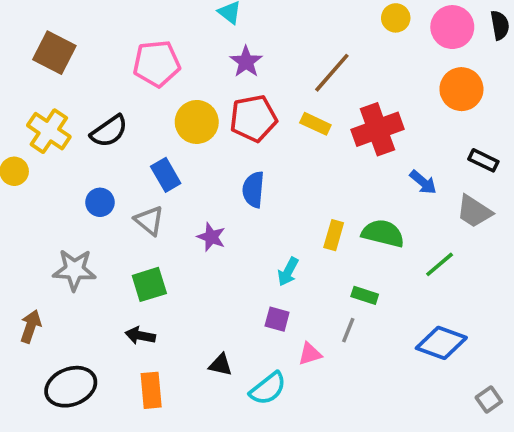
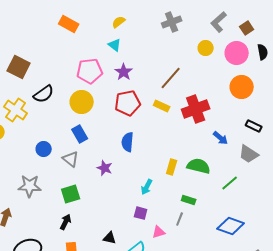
pink pentagon: (157, 64) -> (90, 71), moved
yellow circle: (197, 122) -> (82, 102), moved
black semicircle: (109, 131) -> (44, 94), moved
black arrow: (140, 336) -> (66, 222), turned 105

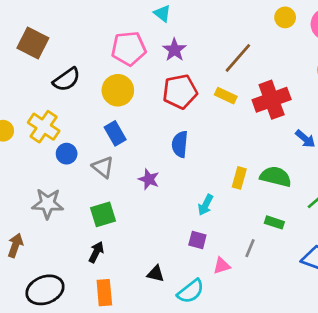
yellow cross: (16, 110) -> (44, 127), moved
green rectangle: (189, 200) -> (274, 222), moved

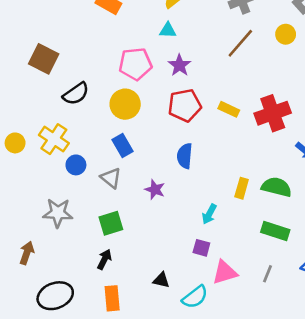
cyan triangle: (162, 13) -> (168, 30), turned -36
brown line: (238, 58) -> (240, 43), moved
green rectangle: (274, 222) -> (275, 231), size x1.5
gray line: (250, 248) -> (267, 274), moved
pink triangle: (222, 266) -> (225, 272), size x1.5

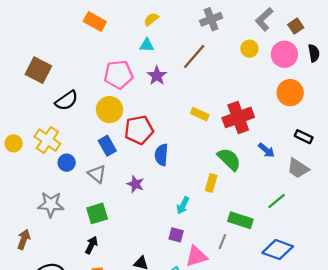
brown line: (240, 43) -> (194, 57), moved
red pentagon: (185, 105) -> (139, 130), moved
green semicircle: (277, 187) -> (229, 159), moved, turned 30
gray line: (267, 274) -> (222, 242), moved

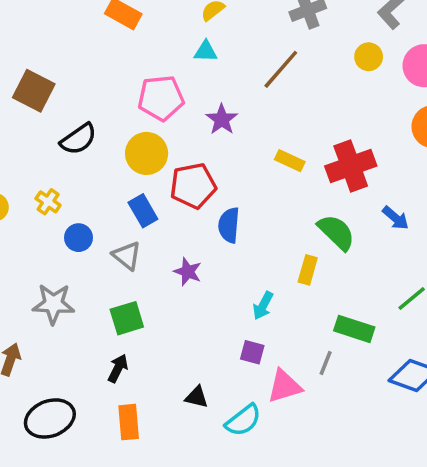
purple star: (157, 76) -> (222, 119), moved
yellow cross: (47, 140) -> (48, 202), size x0.6

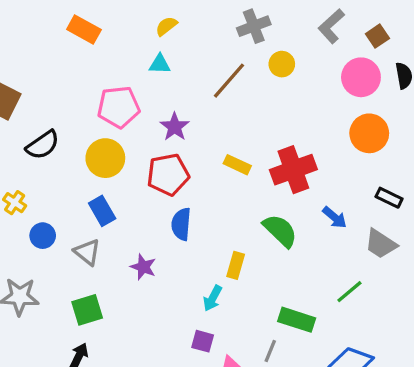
yellow circle: (369, 57) -> (282, 64), moved
red pentagon: (193, 186) -> (168, 175), moved
yellow rectangle: (308, 270) -> (236, 265), moved

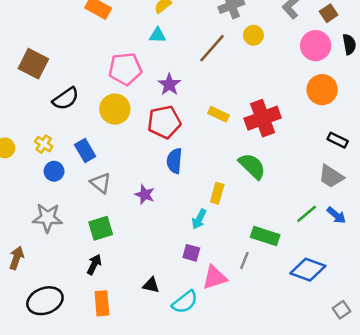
blue rectangle: (102, 211) -> (85, 150), moved
blue arrow: (335, 217) -> (336, 215), moved
blue circle: (43, 236) -> (54, 171), moved

